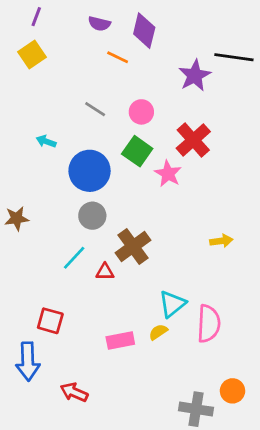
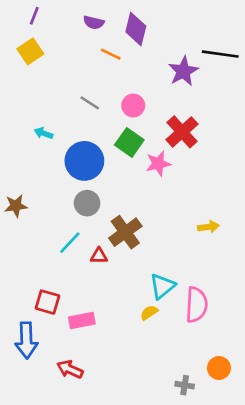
pink star: (168, 174) -> (158, 164), turned 30
pink rectangle: (120, 340) -> (82, 321), moved
gray cross: (196, 409) -> (185, 385), size x0.6

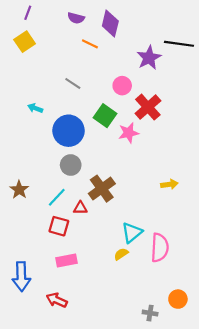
pink circle: (133, 106) -> (122, 86), moved
brown star: (16, 206) -> (19, 190), moved, turned -30
red square: (47, 302) -> (59, 226), moved

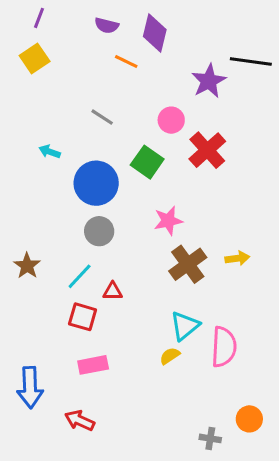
pink star: (129, 133) -> (168, 221), moved
brown cross: (102, 189) -> (188, 264), moved

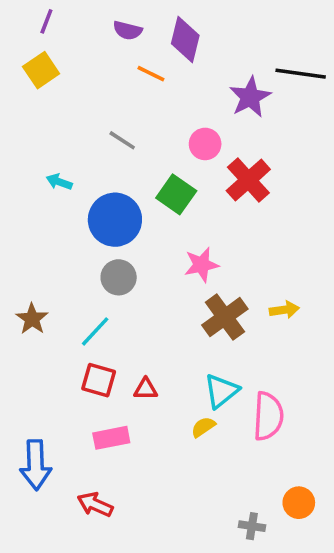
red triangle: (113, 291) -> (146, 389), moved

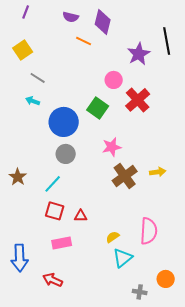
yellow square: (41, 70) -> (23, 50), moved
black line: (301, 74) -> (167, 41), turned 72
gray line: (122, 140) -> (38, 78), moved
cyan triangle: (221, 391) -> (123, 258), moved

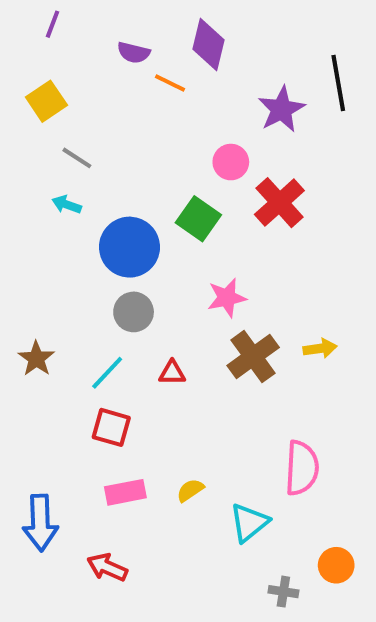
purple semicircle: (71, 17) -> (134, 53), moved
red triangle: (81, 216) -> (172, 373), moved
yellow semicircle: (113, 237) -> (190, 490), moved

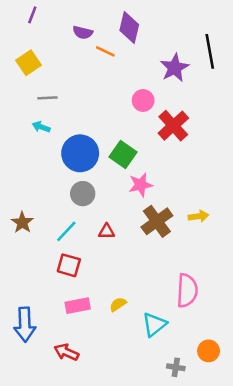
gray line: (77, 158) -> (47, 98), turned -36
green square: (198, 219) -> (123, 155), moved

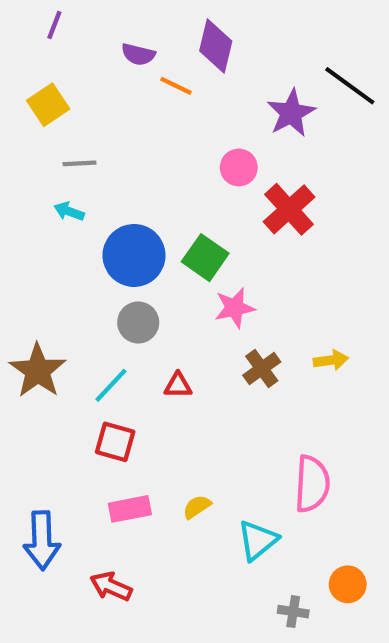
black line: (210, 51) -> (350, 86), turned -44
brown cross: (157, 221) -> (262, 369), size x0.7
brown star: (22, 223) -> (38, 371), size x1.5

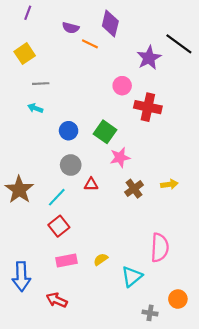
red cross: (289, 209) -> (148, 107), turned -36
blue circle: (134, 255) -> (69, 131), size x0.6
red triangle: (178, 385) -> (91, 184), moved
red square: (115, 442) -> (59, 226), turned 36

